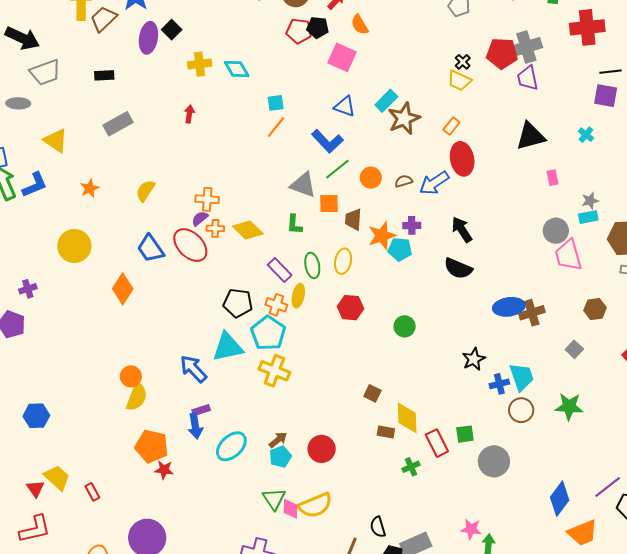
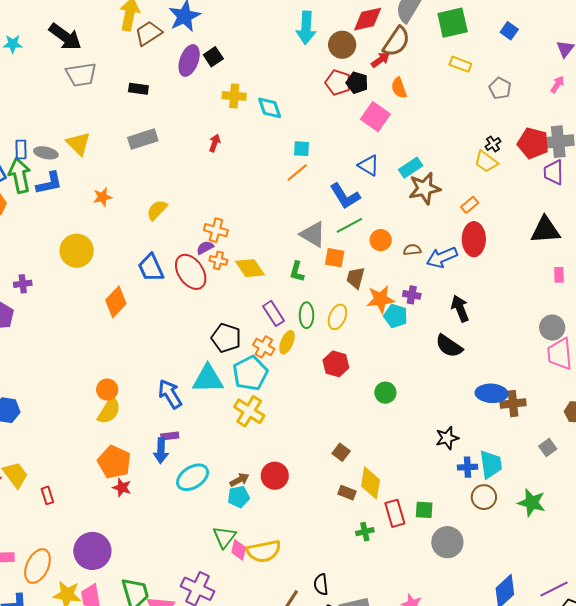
gray ellipse: (18, 103) -> (46, 153), moved
red circle: (322, 449) -> (275, 476), moved

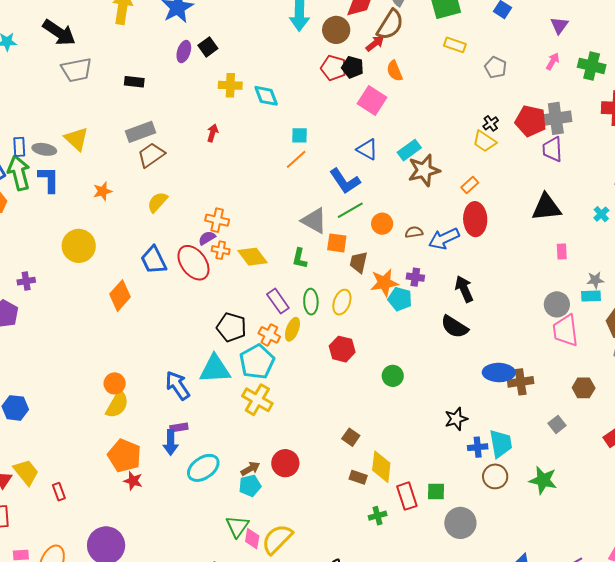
brown trapezoid: (148, 33) -> (151, 155), moved
purple ellipse: (189, 60) -> (184, 52), size x0.7
blue L-shape: (49, 183) -> (49, 179), turned -76
yellow semicircle: (264, 551) -> (277, 539), turned 148

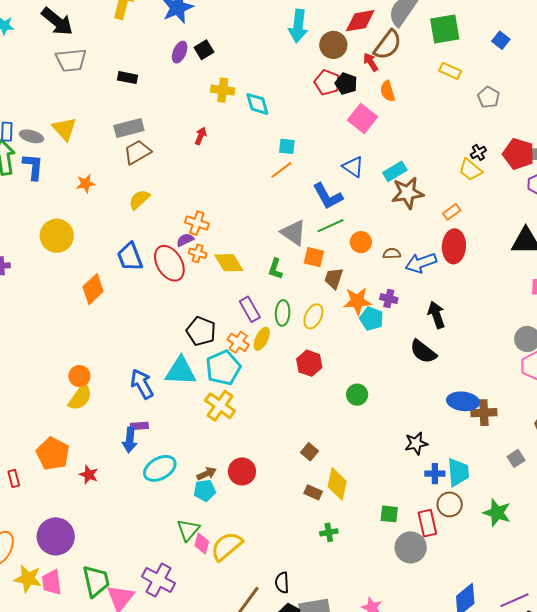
red arrow: (375, 44) -> (371, 62), turned -90
orange pentagon: (124, 456) -> (53, 454), moved
red rectangle: (407, 496) -> (427, 523), moved

